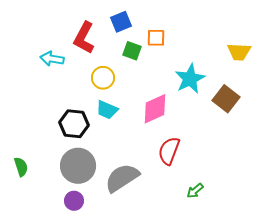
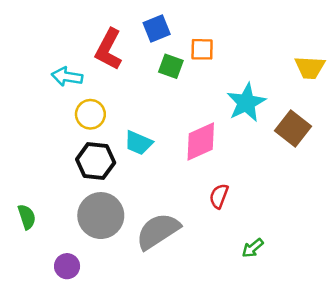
yellow circle: (103, 78) -> (90, 114), moved
red semicircle: (169, 151) -> (219, 196), size x0.7
purple circle: (74, 201) -> (67, 266), moved

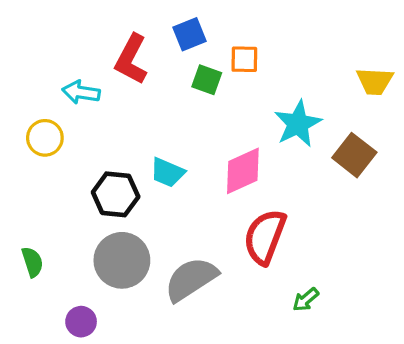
yellow circle: (90, 114) -> (45, 138), moved
red semicircle: (219, 196) -> (265, 237), size x1.8

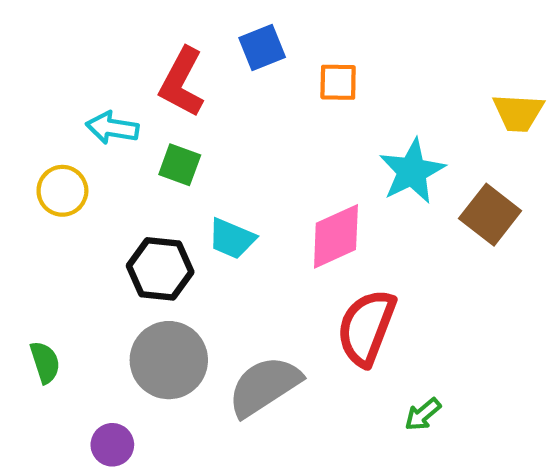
green square: (207, 80) -> (180, 165), moved

